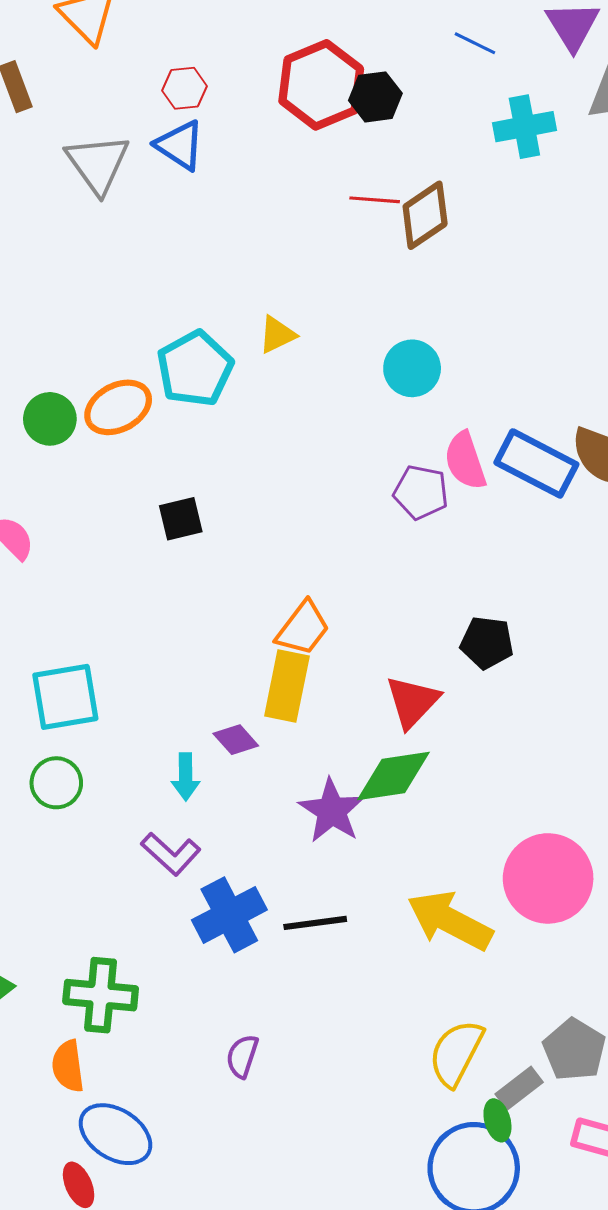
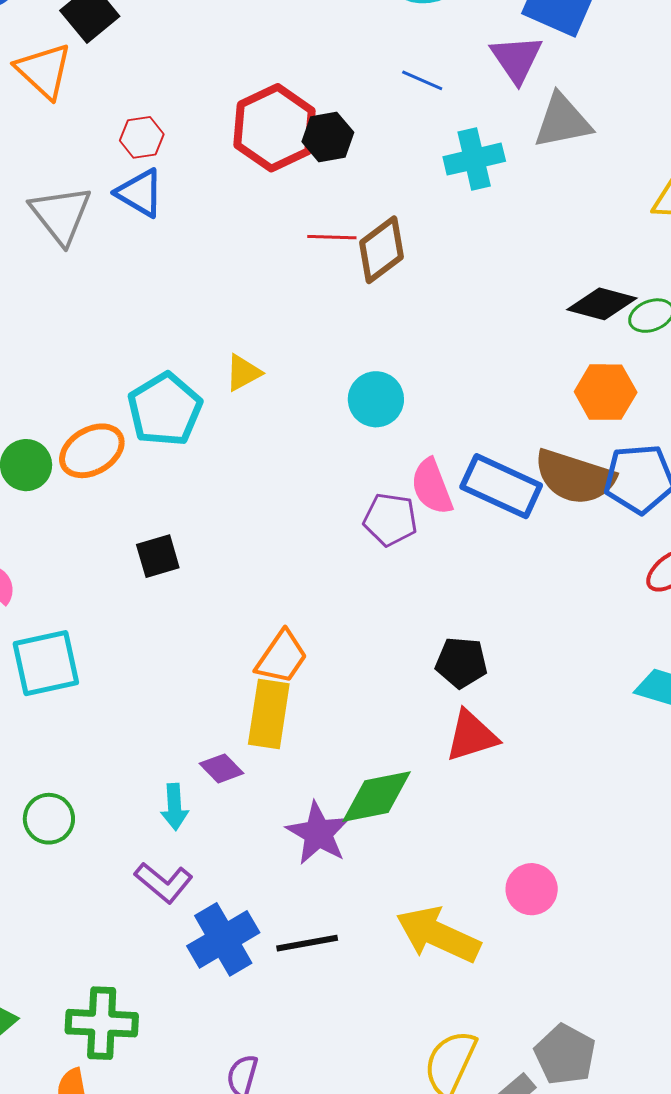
cyan square: (65, 697) -> (46, 663), moved
red triangle: (412, 702) -> (471, 736), moved, turned 32
pink circle: (548, 878) -> (532, 889), size x0.6

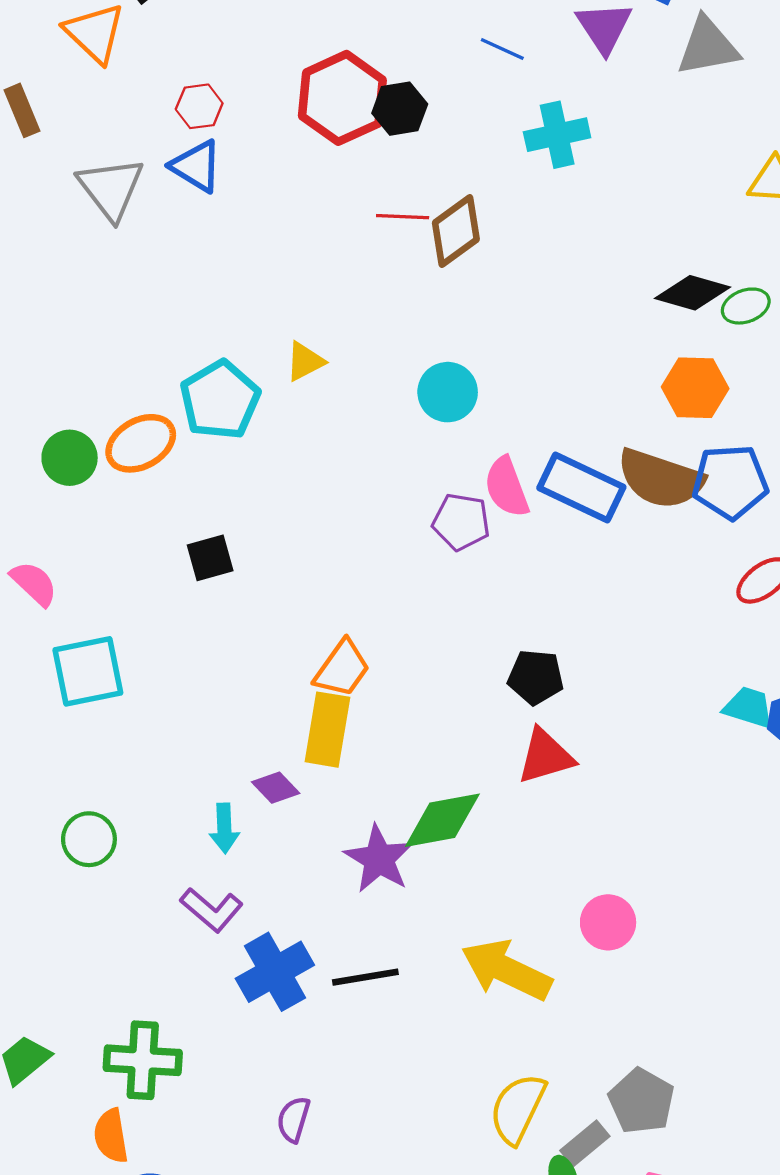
gray triangle: (563, 121) -> (708, 47), moved

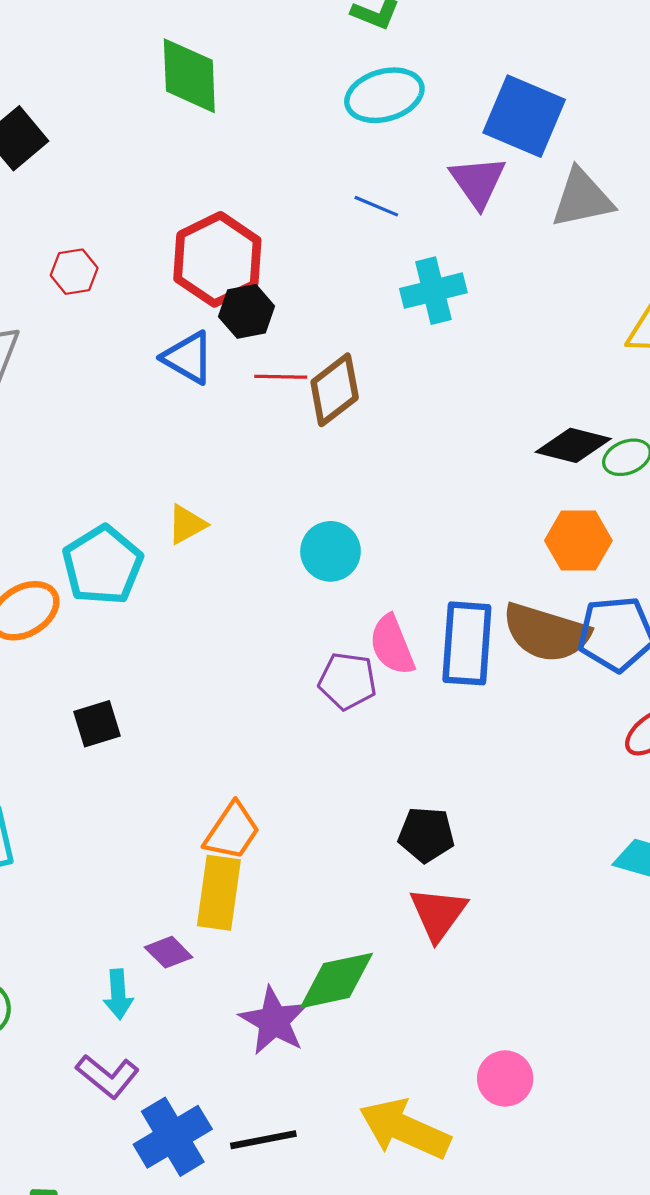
black hexagon: (400, 109) -> (247, 311), moved
blue triangle: (196, 166) -> (188, 358), moved
blue rectangle: (581, 488) -> (467, 643), turned 70
red triangle: (545, 756) -> (438, 914), turned -36

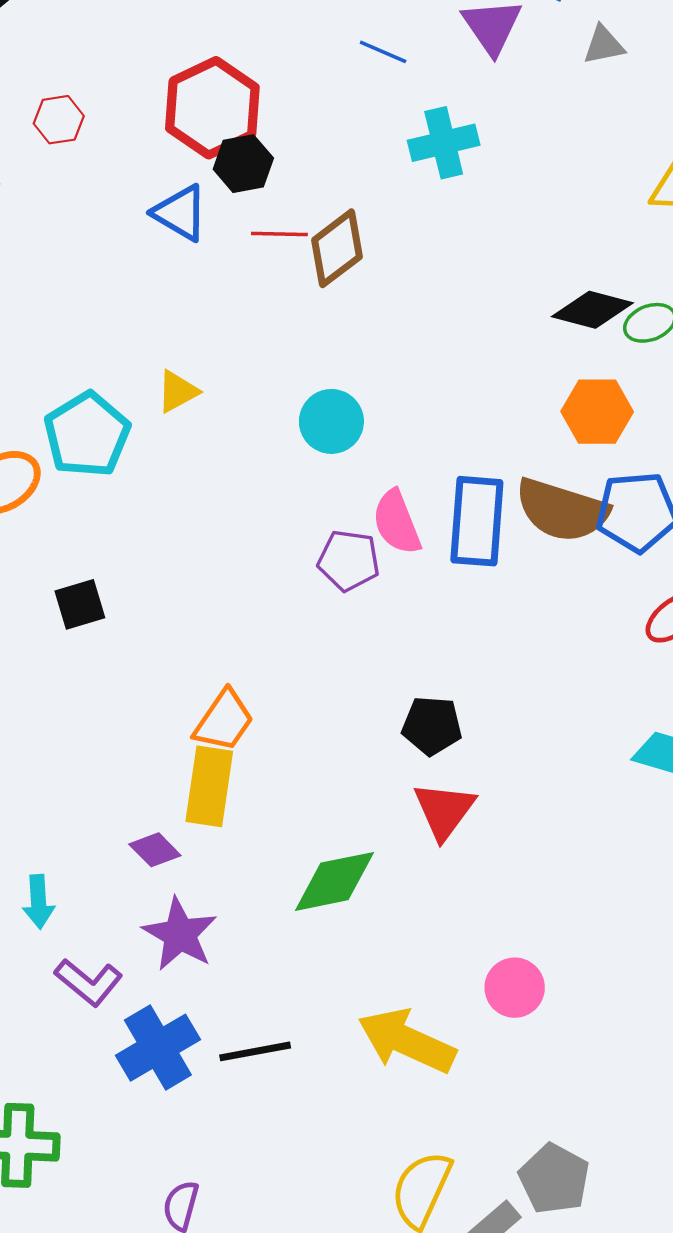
gray triangle: (582, 198) -> (604, 45), size x0.6
cyan arrow: (118, 994) -> (39, 902), moved
purple star: (274, 1021) -> (180, 934), moved

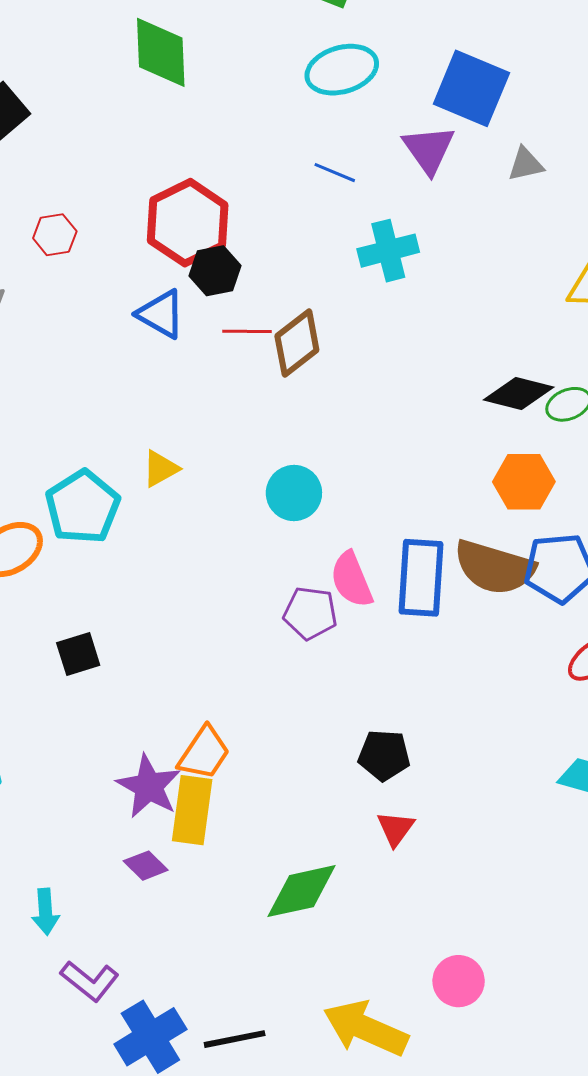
red triangle: (444, 811) -> (396, 829), size x0.7
purple star: (180, 934) -> (149, 786), moved

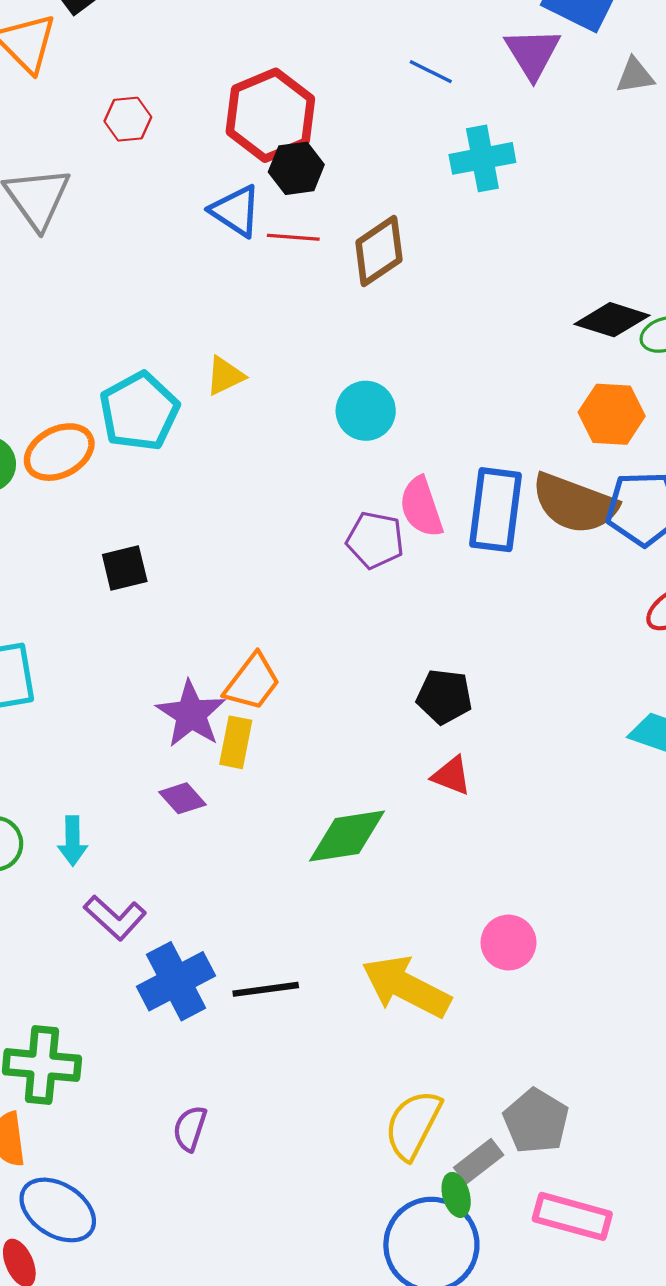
red line: (247, 331) -> (293, 237), moved
yellow rectangle: (192, 810) -> (236, 742), size x0.7
red triangle: (396, 829) -> (452, 776), turned -48

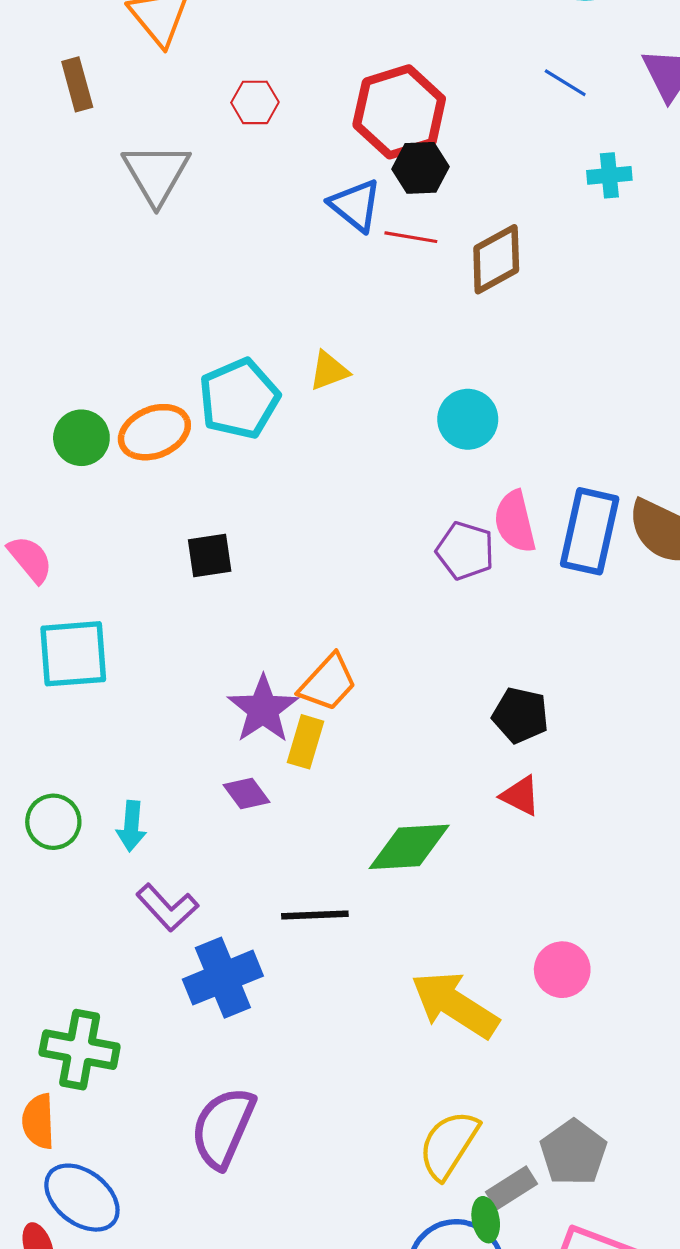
cyan cross: (482, 158) -> (609, 175), size x0.7
black line: (266, 989) -> (315, 915), moved
purple semicircle: (190, 1128) -> (223, 1128), size x1.8

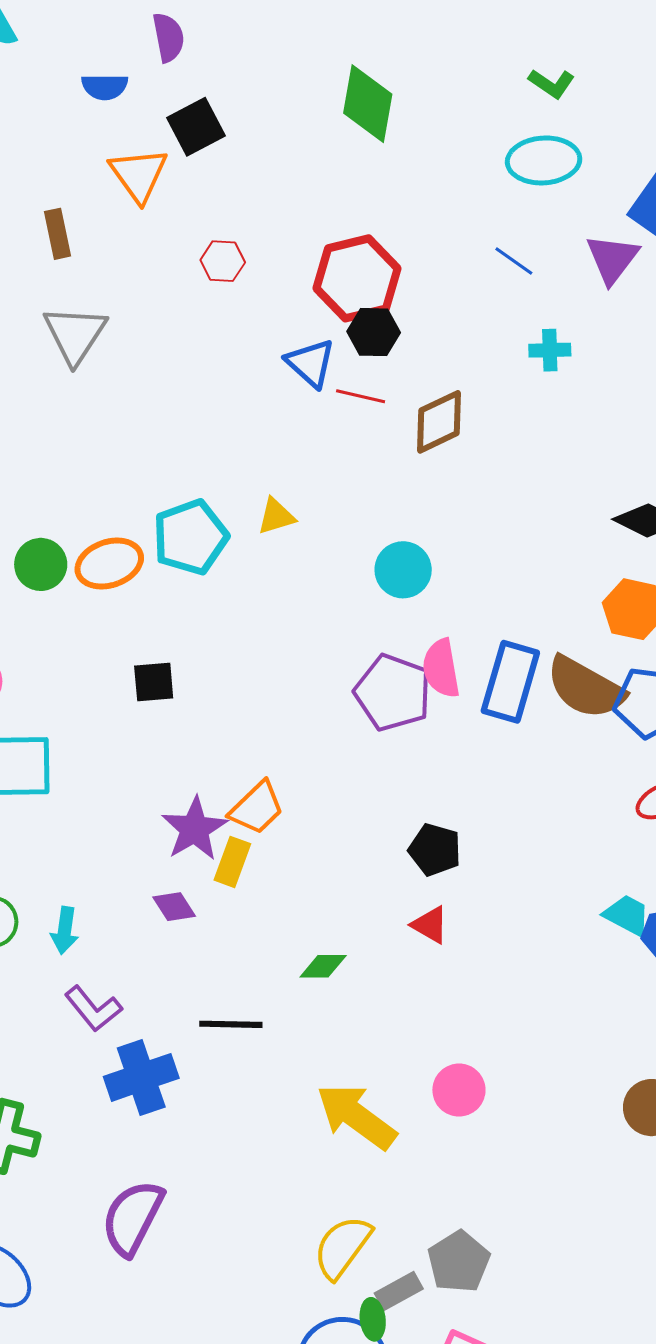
gray triangle: (156, 174) -> (75, 334), moved
purple pentagon: (465, 551) -> (393, 693), size x1.4
green diamond: (409, 847) -> (323, 966), size x0.6

